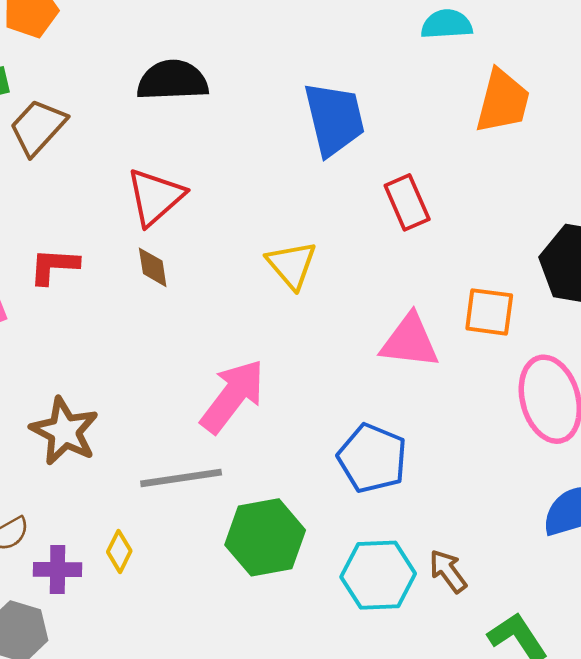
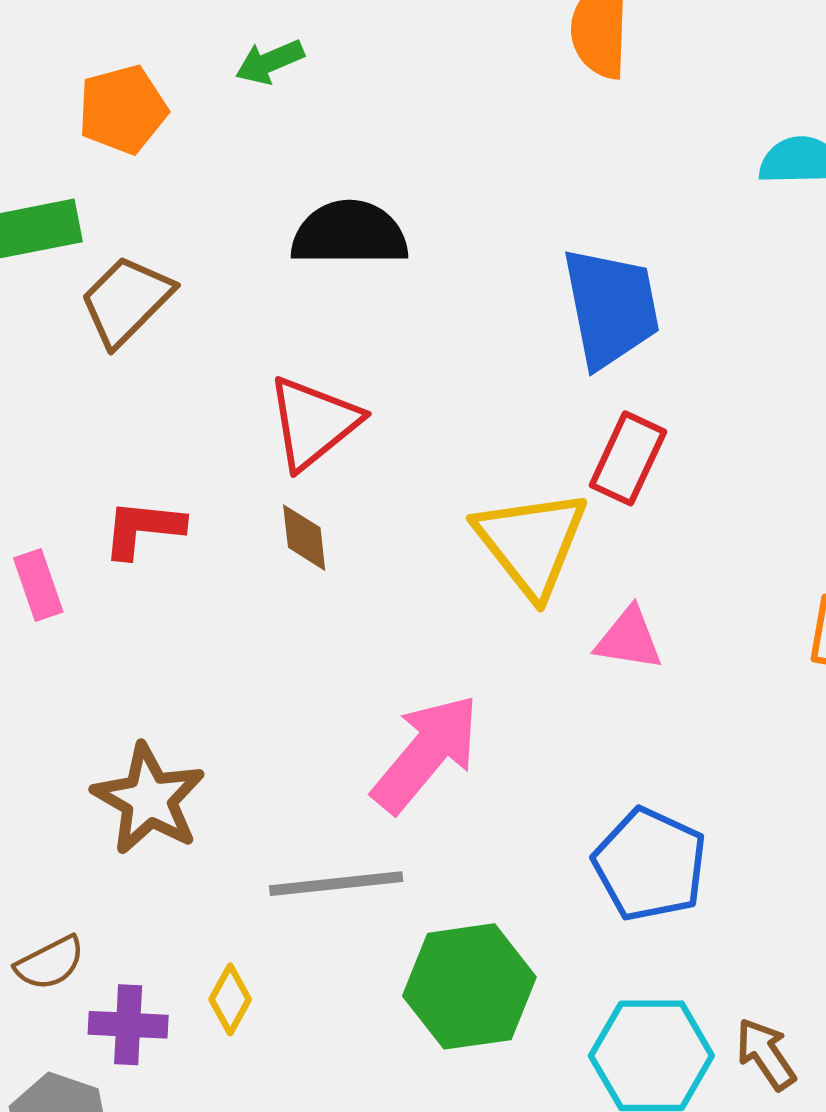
red rectangle: (407, 202) -> (628, 458), moved, turned 46
yellow triangle: (292, 265) -> (531, 543), size x1.4
pink triangle: (410, 341) -> (629, 639), moved, size x0.7

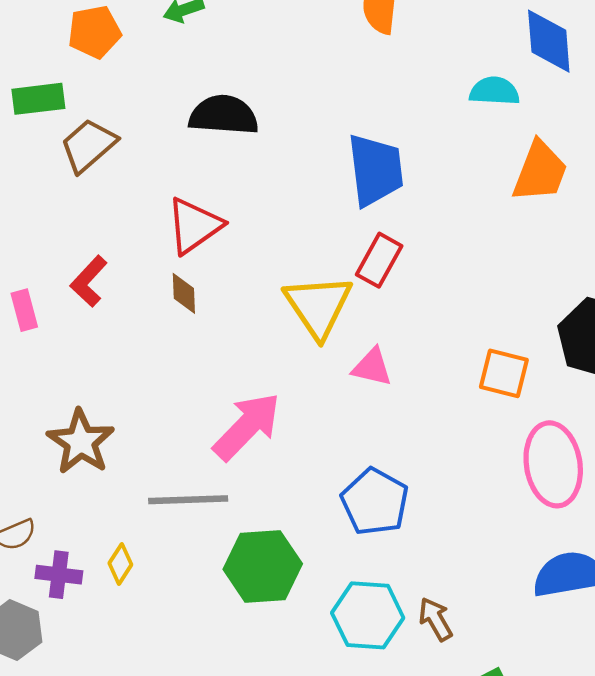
red L-shape: (143, 529) -> (89, 281), turned -57

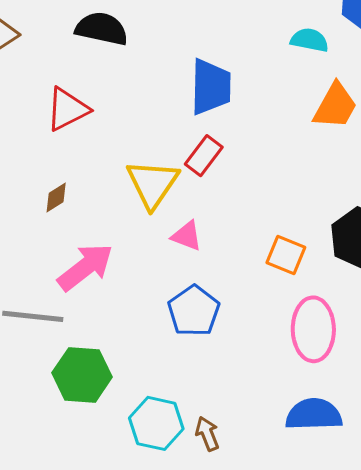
brown diamond: (184, 293) -> (56, 198), moved, turned 52
blue pentagon: (375, 502) -> (194, 311), moved

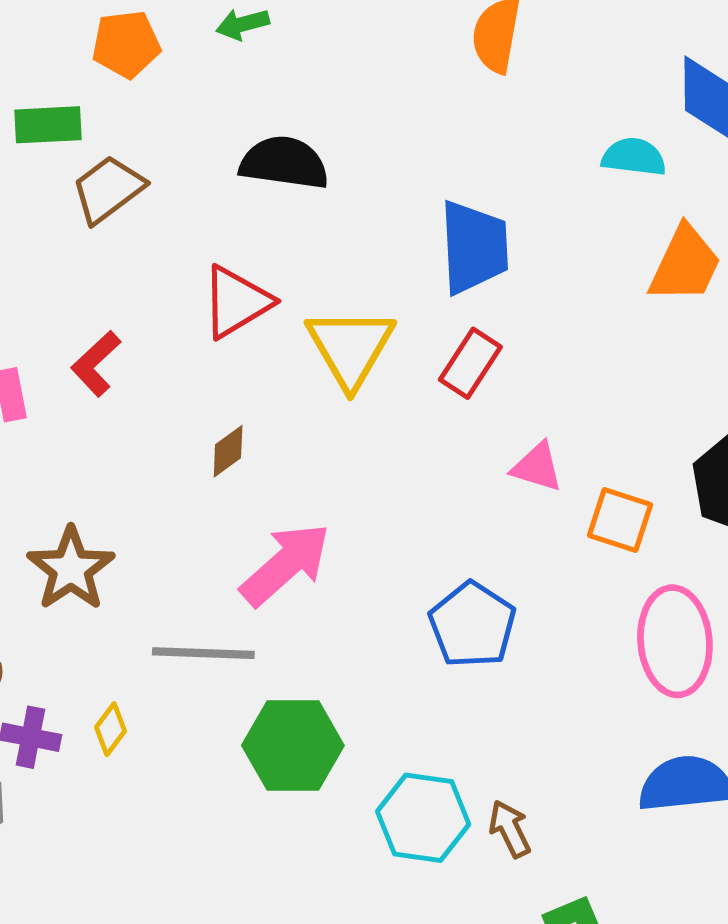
yellow triangle: (153, 184) -> (350, 347), moved
pink triangle: (187, 236) -> (537, 467), moved

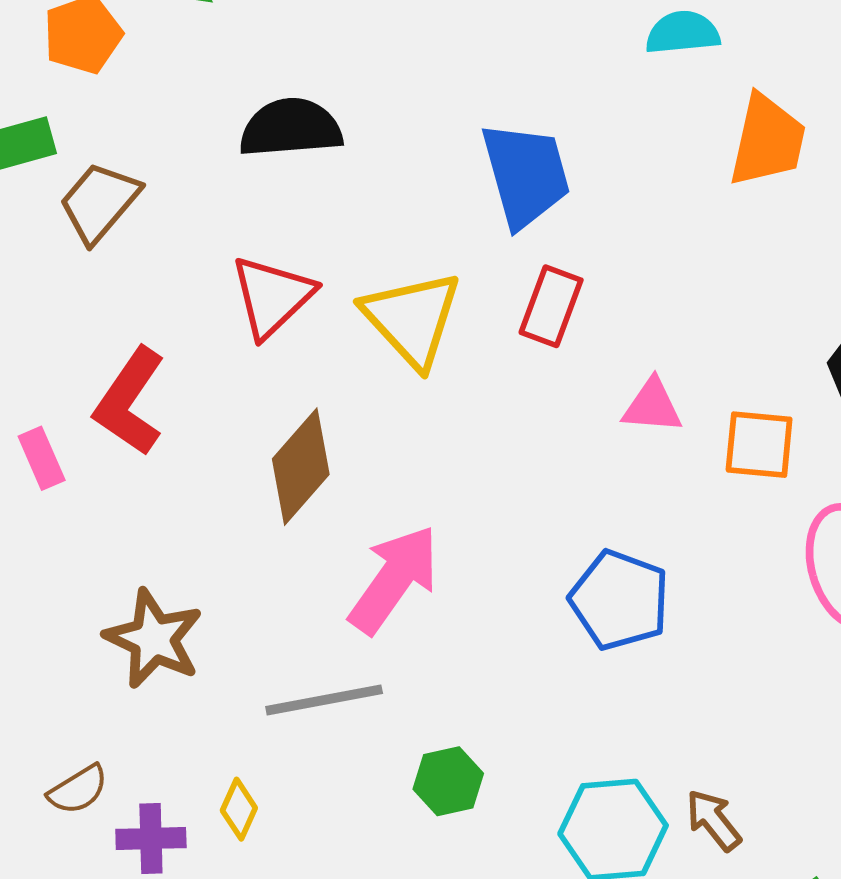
red L-shape: (96, 364) -> (130, 402), size x1.4
brown diamond: (228, 451) -> (301, 467), size x1.8
green hexagon: (293, 745) -> (448, 781), size x0.6

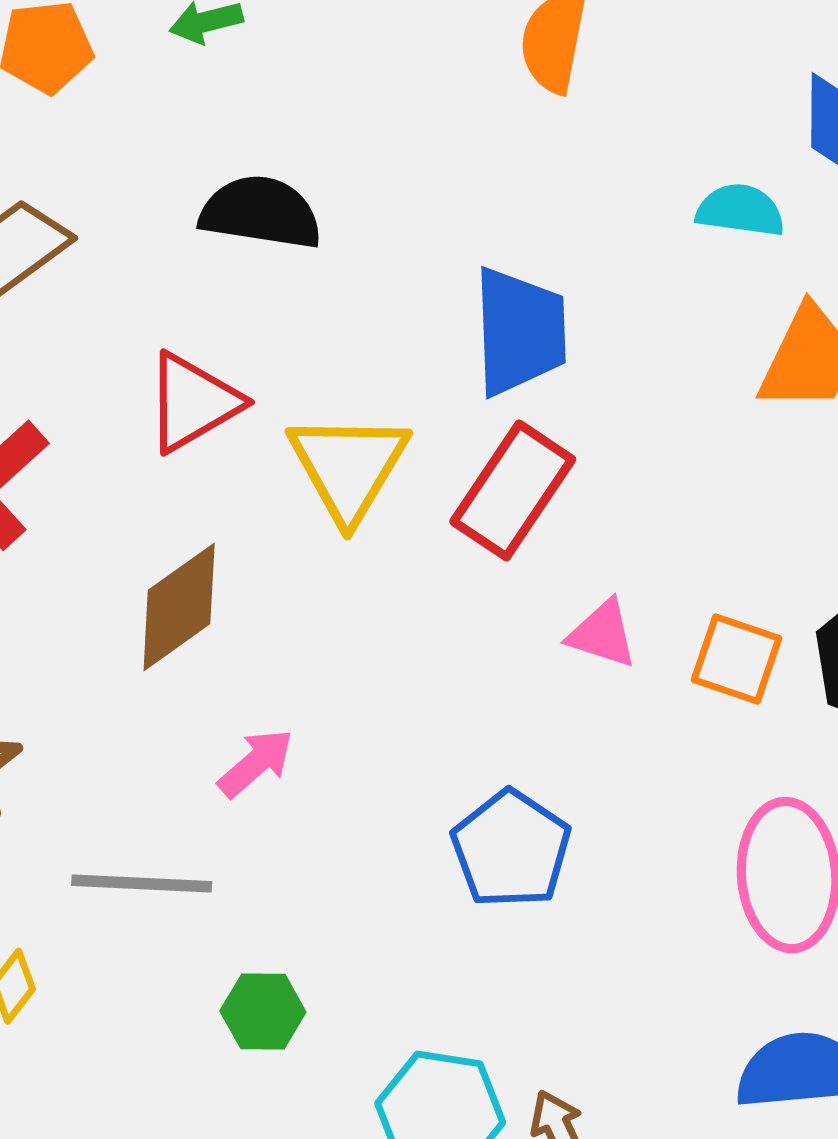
red rectangle: (551, 306) -> (513, 490), size x1.4
orange square: (759, 445) -> (736, 659), moved
pink arrow: (394, 579) -> (256, 763), size x0.6

